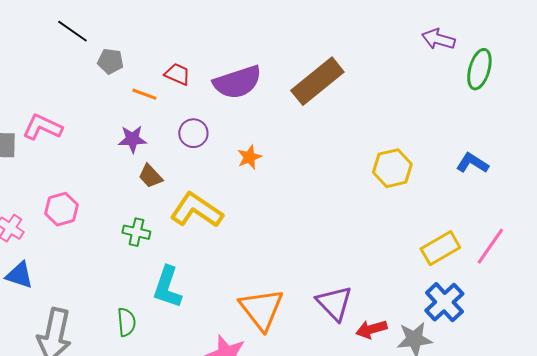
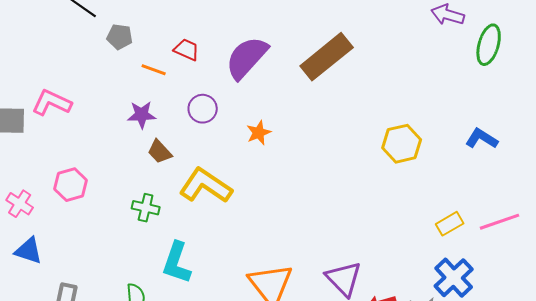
purple semicircle: (237, 82) -> (247, 58), turned 150
pink line: (490, 246) -> (500, 222), turned 36
yellow rectangle: (440, 248) -> (450, 224), size x0.7

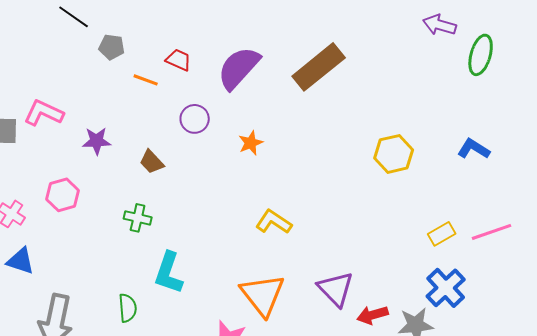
purple star: (142, 115) -> (97, 141), moved
yellow L-shape: (206, 186) -> (274, 222), moved, size x0.7

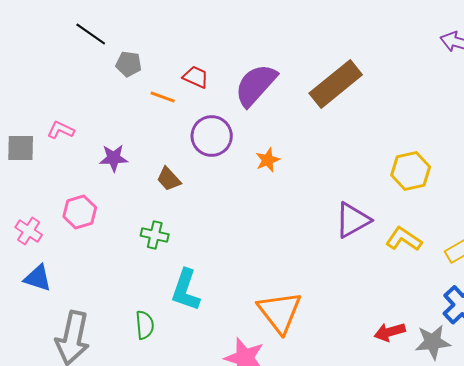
pink L-shape: (44, 113) -> (61, 130), size x0.7
purple circle: (195, 119) -> (212, 136), size x1.4
yellow L-shape: (274, 222) -> (404, 239), moved
purple triangle: (336, 289) -> (353, 220), moved, turned 45

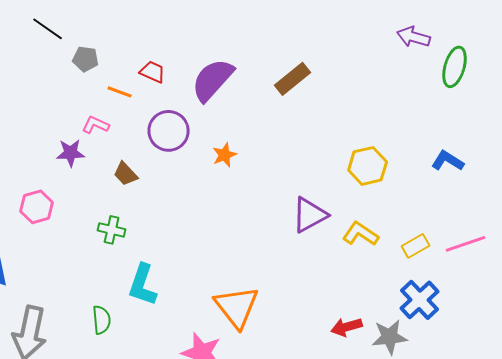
brown rectangle: (336, 84) -> (293, 79), size x0.7
pink L-shape: (61, 130) -> (96, 125), moved

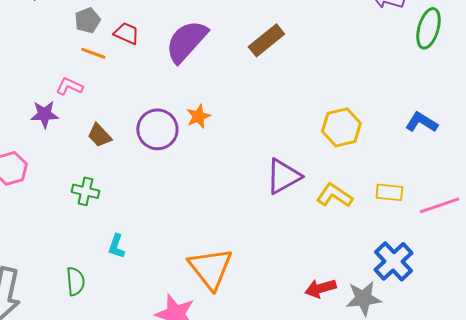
gray pentagon: (86, 59) -> (87, 20), moved, turned -30
purple circle: (169, 131) -> (157, 129), moved
yellow rectangle: (416, 246) -> (389, 192), moved, turned 36
cyan L-shape: (143, 285) -> (116, 246), size x0.6

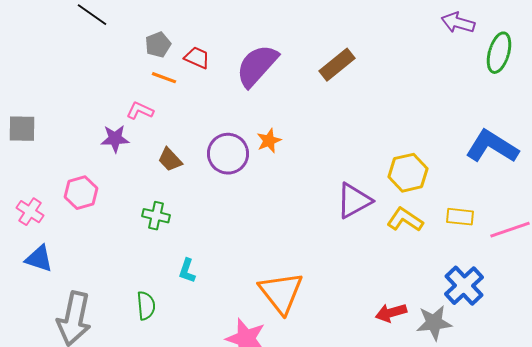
blue L-shape: (421, 122) -> (492, 147), size x1.6
yellow hexagon: (341, 127) -> (408, 173), moved

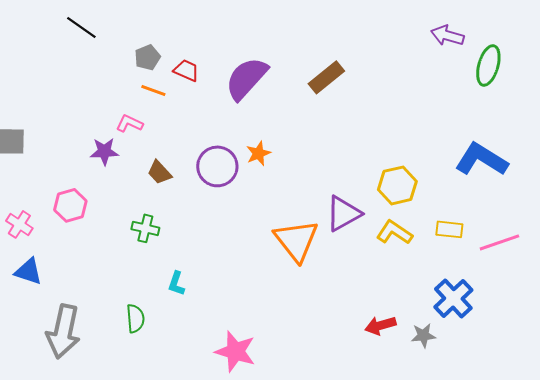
orange triangle: (281, 293) -> (296, 240), moved
gray star: (434, 323) -> (423, 335), size x0.7

